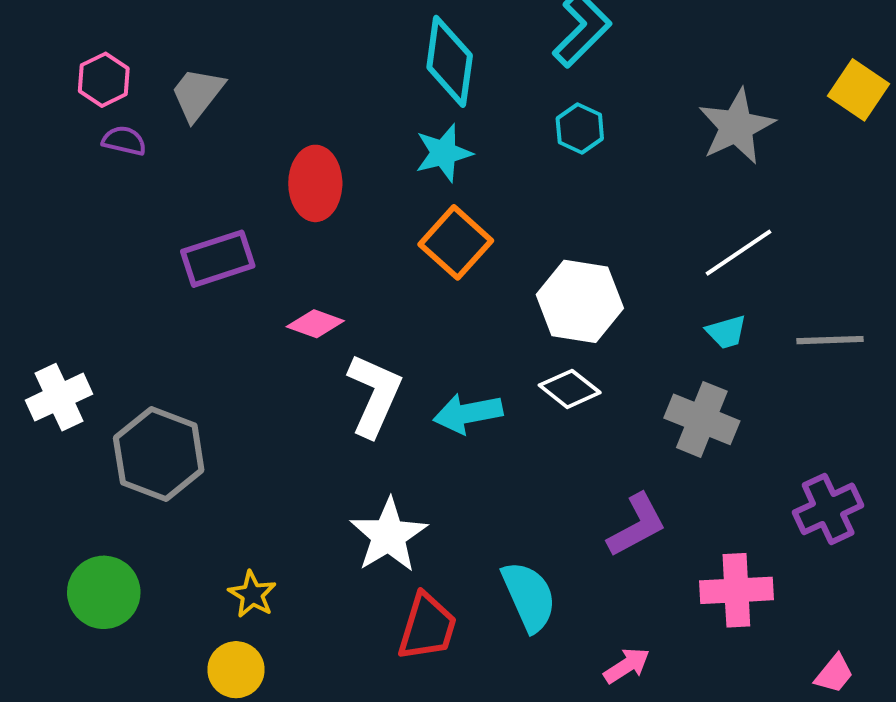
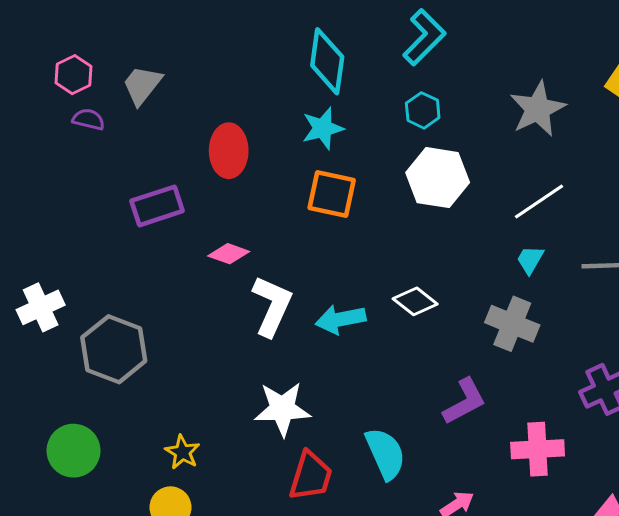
orange square: (456, 242) -> (332, 194), turned -30
white hexagon: (580, 301) -> (438, 178), moved
cyan trapezoid: (726, 332) -> (530, 260), turned 136
white star: (389, 535) -> (282, 409), turned 30

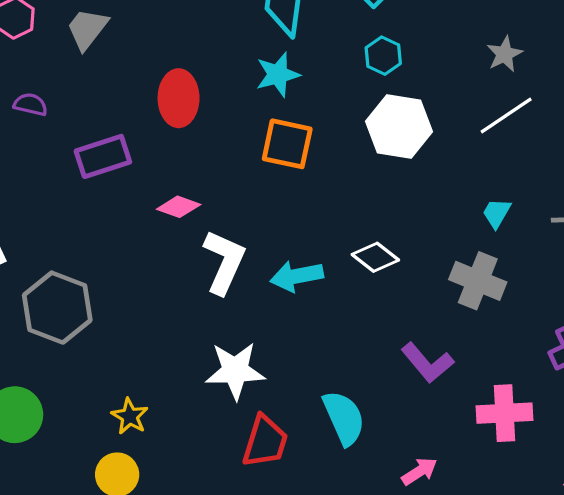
gray star: (538, 109) -> (505, 54), size x0.6
purple semicircle: (88, 119) -> (30, 104), moved
white line: (539, 201) -> (506, 115), moved
purple L-shape: (464, 401) -> (427, 363), turned 78

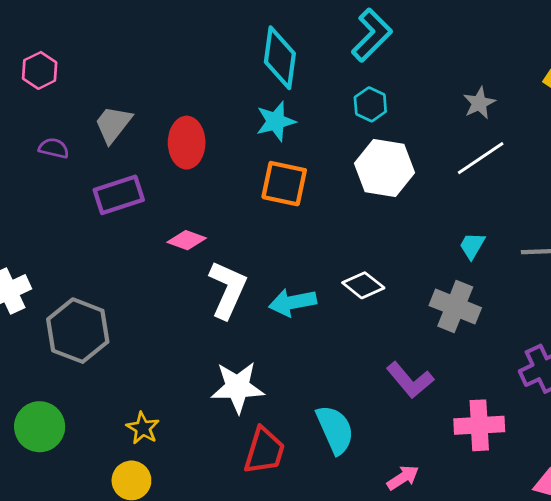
gray trapezoid: (87, 29) -> (113, 124), moved

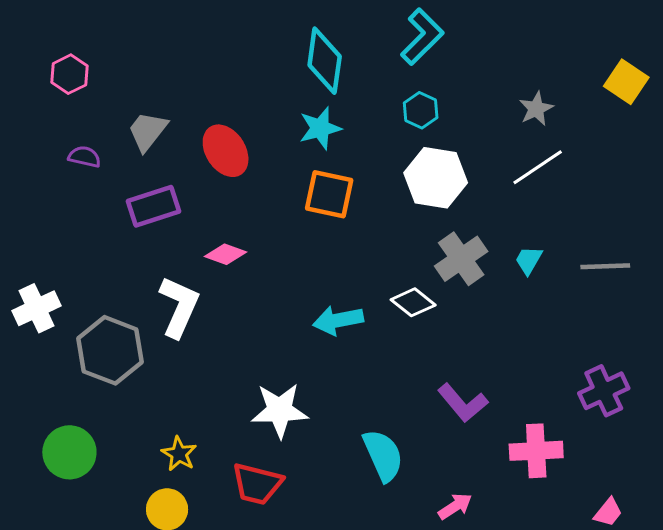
red ellipse: (187, 143) -> (226, 151), turned -33
white L-shape: (228, 290) -> (179, 307), moved
gray cross: (455, 307) -> (461, 259), moved, turned 33
red trapezoid: (264, 451) -> (257, 484), moved, turned 87

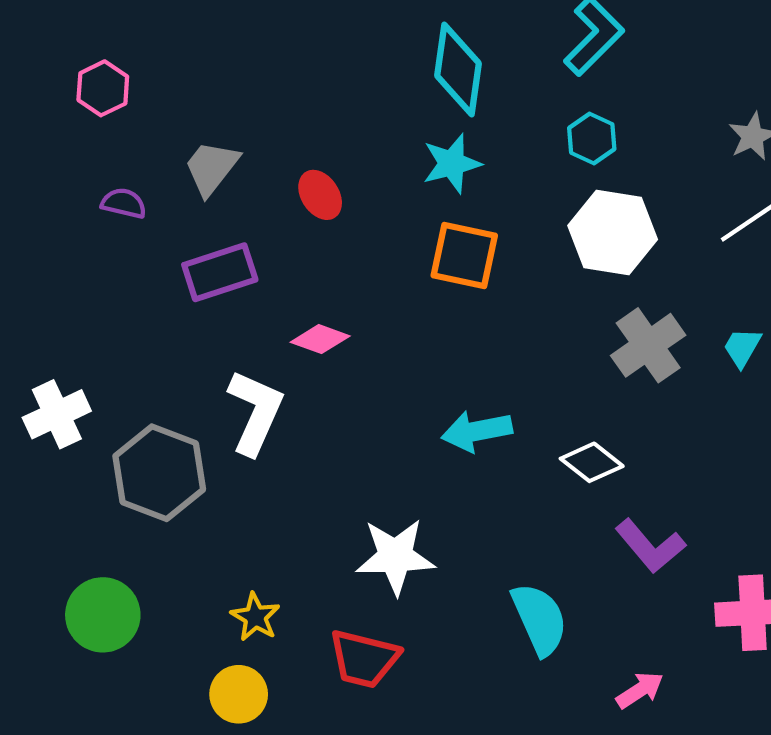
red ellipse: (226, 151) -> (320, 195), size x0.7
white diamond: (413, 302) -> (592, 462), moved

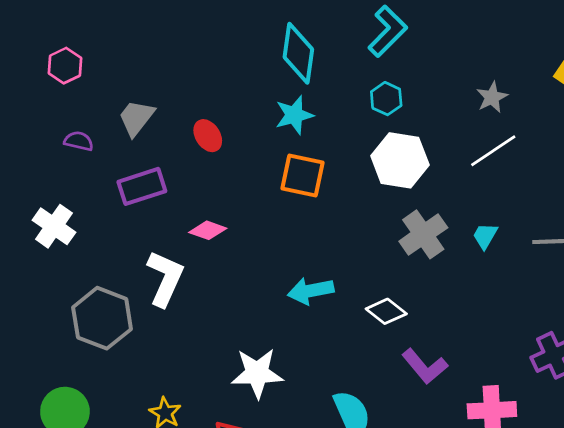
white cross: (57, 414) -> (54, 226), moved, turned -30

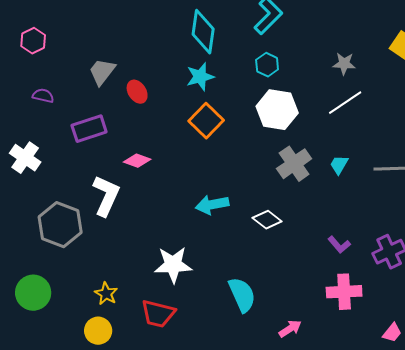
gray star: (492, 97) -> (344, 64), turned 30
gray trapezoid: (136, 118) -> (102, 72), moved
orange square: (302, 175) -> (206, 121), turned 32
purple L-shape: (425, 366) -> (339, 245), moved, size x0.7

